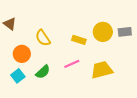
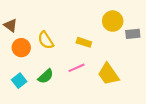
yellow circle: (103, 32) -> (113, 21), moved
orange circle: (22, 54) -> (21, 48), moved
yellow trapezoid: (102, 70) -> (108, 74), turned -110

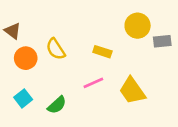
green semicircle: (46, 76) -> (57, 105), moved

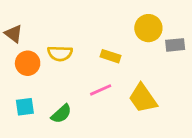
yellow semicircle: (56, 49) -> (60, 53), turned -55
cyan square: (23, 98) -> (25, 107), turned 30

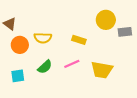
yellow trapezoid: (143, 98) -> (102, 70), turned -45
green semicircle: (61, 114) -> (45, 67), moved

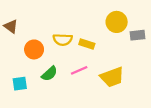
yellow semicircle: (43, 38) -> (63, 40), moved
orange circle: (20, 45) -> (34, 49), moved
yellow trapezoid: (102, 70) -> (112, 77), turned -30

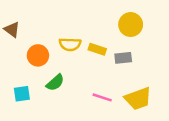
gray rectangle: (137, 35) -> (123, 58), moved
pink line: (79, 70) -> (102, 97), moved, turned 42
yellow trapezoid: (112, 77) -> (138, 99), moved

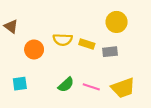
green semicircle: (55, 83) -> (66, 85), moved

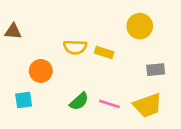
brown triangle: (11, 26) -> (13, 31), turned -32
orange circle: (34, 49) -> (41, 71), moved
gray rectangle: (110, 52) -> (156, 70), moved

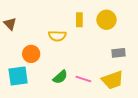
brown triangle: (13, 31) -> (10, 24), turned 40
yellow rectangle: (104, 52) -> (79, 20), moved, turned 72
cyan square: (24, 100) -> (18, 76), size x1.5

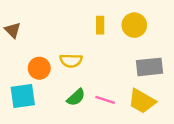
yellow semicircle: (57, 36) -> (71, 61), moved
gray rectangle: (119, 53) -> (150, 67), size x1.5
yellow trapezoid: (113, 80) -> (142, 101), turned 50

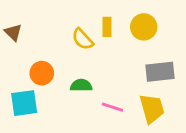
yellow semicircle: (71, 61) -> (83, 39), moved, turned 45
green semicircle: (76, 97) -> (81, 85), moved, turned -138
yellow trapezoid: (142, 101) -> (152, 108), turned -136

